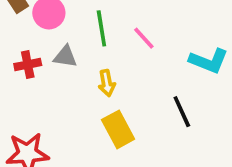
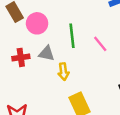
yellow arrow: (107, 83) -> (63, 72), moved

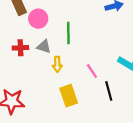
pink line: (100, 44) -> (92, 71), moved

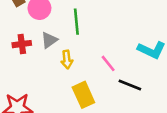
gray triangle: (44, 47) -> (49, 40), turned -48
black line: (109, 91) -> (130, 85), turned -48

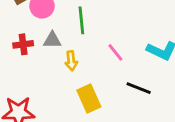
gray triangle: (49, 40) -> (52, 40), turned 36
pink line: (108, 63) -> (115, 52), moved

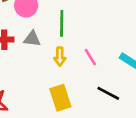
yellow arrow: (71, 61) -> (60, 57), moved

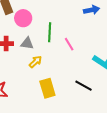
yellow arrow: (60, 57) -> (35, 62), moved, turned -136
pink line: (90, 57) -> (69, 44), moved

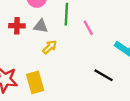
yellow rectangle: (47, 88) -> (35, 82), moved

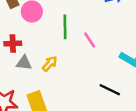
gray triangle: (41, 26) -> (24, 63), moved

